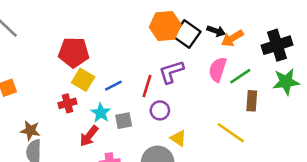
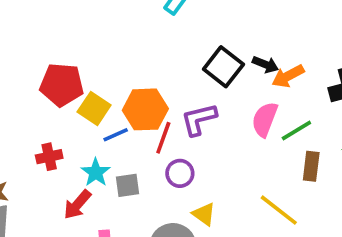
orange hexagon: (165, 26) -> (145, 109), moved
yellow square: (83, 80) -> (94, 109), moved

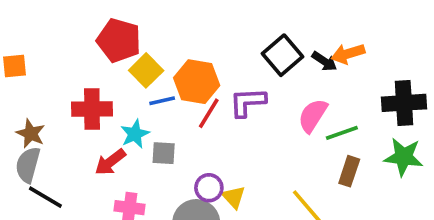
orange arrow: (288, 76) -> (348, 54), moved
red cross: (49, 157) -> (92, 109), size x1.5
purple circle: (180, 173) -> (209, 188), moved

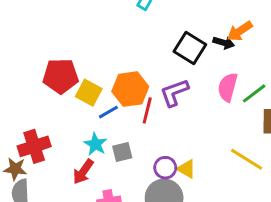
red cross: (92, 109) -> (34, 146), moved

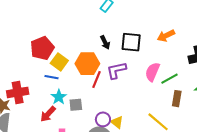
black arrow: (224, 43) -> (105, 42), moved, turned 40
black square: (190, 48) -> (131, 42), turned -35
red pentagon: (61, 76) -> (42, 48), turned -30
blue line: (108, 112) -> (51, 77), moved, turned 32

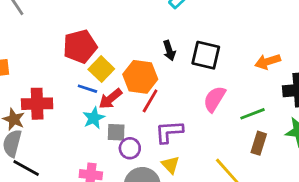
orange arrow: (166, 36) -> (268, 62), moved
purple L-shape: (116, 70) -> (169, 132), moved
pink semicircle: (152, 72) -> (214, 99), moved
red arrow: (48, 114) -> (110, 99), moved
purple circle: (103, 119) -> (130, 148), moved

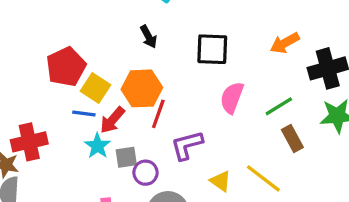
black arrow: (169, 51) -> (149, 37), moved
brown rectangle: (259, 143) -> (292, 139), turned -35
yellow triangle: (171, 165) -> (221, 181), moved

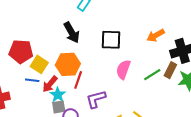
black arrow: (149, 37) -> (72, 32), size x1.5
red pentagon: (66, 67) -> (21, 51), turned 30
brown rectangle: (292, 139) -> (170, 70), moved, turned 56
cyan star: (97, 146) -> (58, 95), moved

